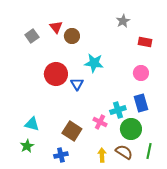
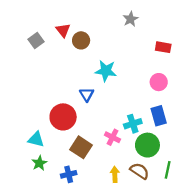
gray star: (123, 21) -> (131, 19), moved
red circle: (56, 74) -> (63, 117), moved
green star: (27, 146) -> (39, 163), moved

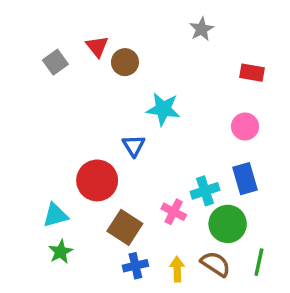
cyan triangle: (36, 139) -> (55, 215), turned -30
blue cross: (69, 174) -> (135, 266), moved

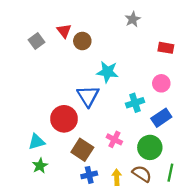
blue triangle: (134, 146) -> (88, 96), size x1.5
blue rectangle: (245, 179) -> (161, 118), turned 72
cyan cross: (205, 191) -> (135, 103), moved

